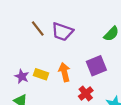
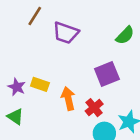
brown line: (38, 28) -> (35, 16), moved, turned 70
orange arrow: (64, 72) -> (68, 99), moved

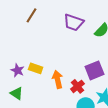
purple trapezoid: (66, 33) -> (74, 22), moved
purple square: (107, 74) -> (95, 70), moved

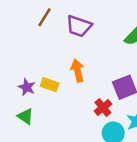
purple trapezoid: (74, 22) -> (79, 26), moved
orange arrow: (58, 79) -> (78, 71), moved

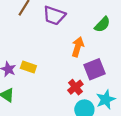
orange arrow: (78, 71) -> (78, 47), moved, turned 30

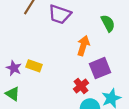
green semicircle: (102, 24) -> (108, 23), turned -72

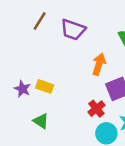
green triangle: (13, 94) -> (41, 121), moved

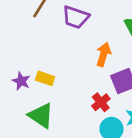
green triangle: (41, 121) -> (41, 116), size x1.5

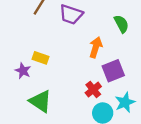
yellow rectangle: (45, 78) -> (41, 58), moved

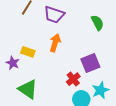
orange arrow: (96, 47) -> (55, 43), moved

